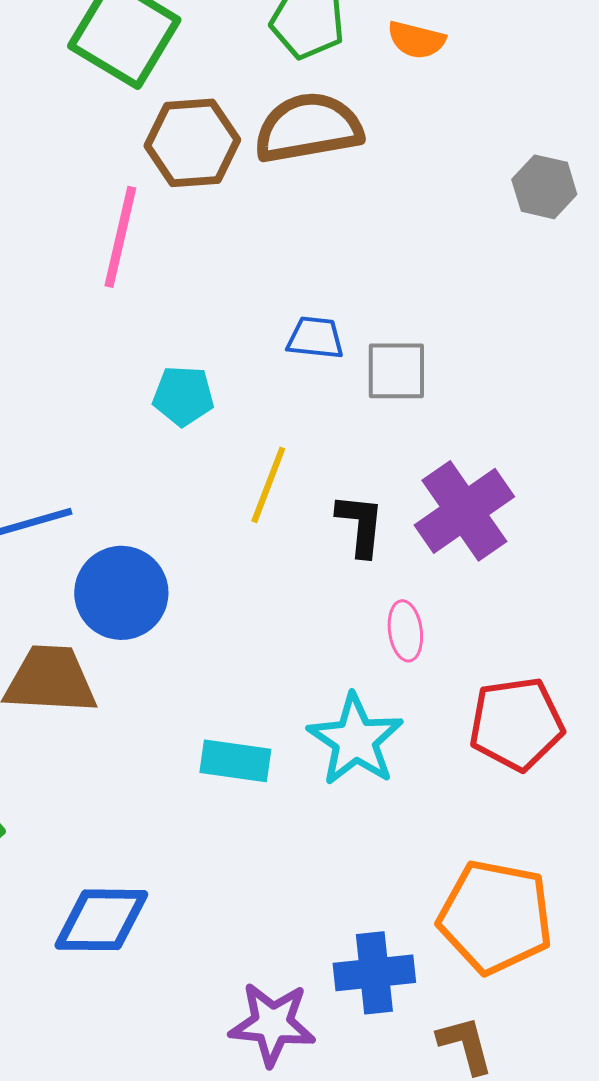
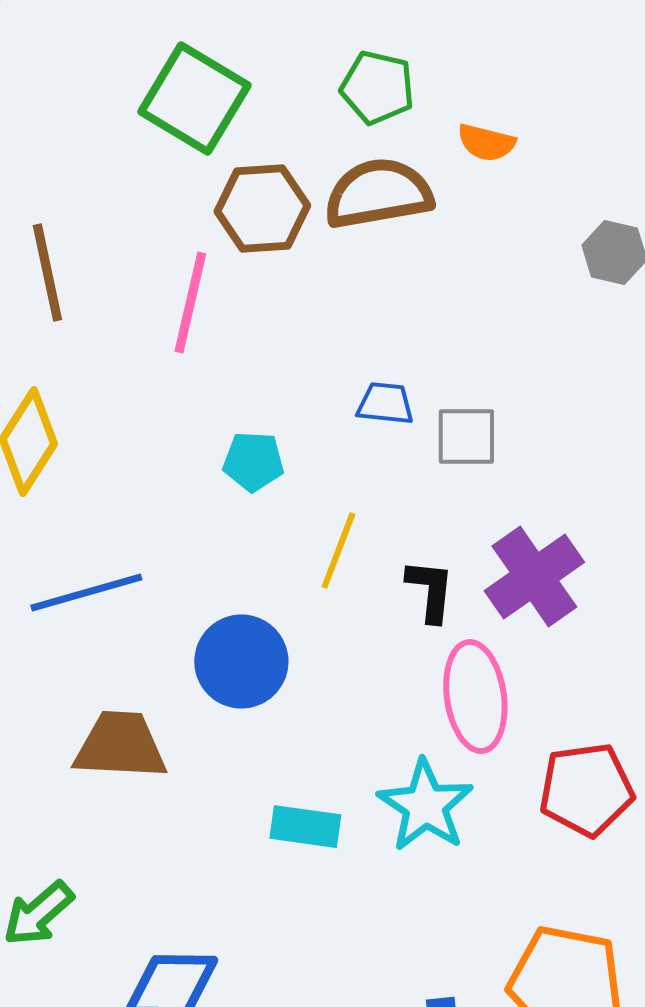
orange semicircle: (416, 40) -> (486, 143), moved
blue circle: (121, 593) -> (241, 662), moved
pink ellipse: (405, 631) -> (475, 697), size x1.8

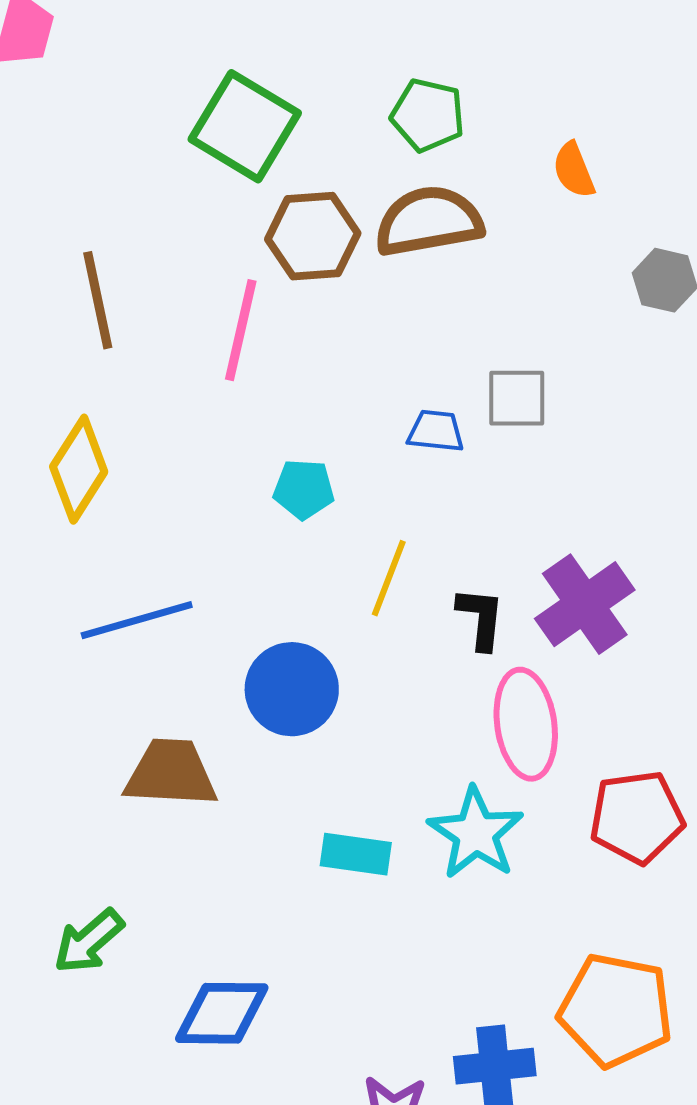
orange semicircle: (486, 143) -> (574, 170), moved, turned 54
gray square: (466, 437) -> (517, 398), moved

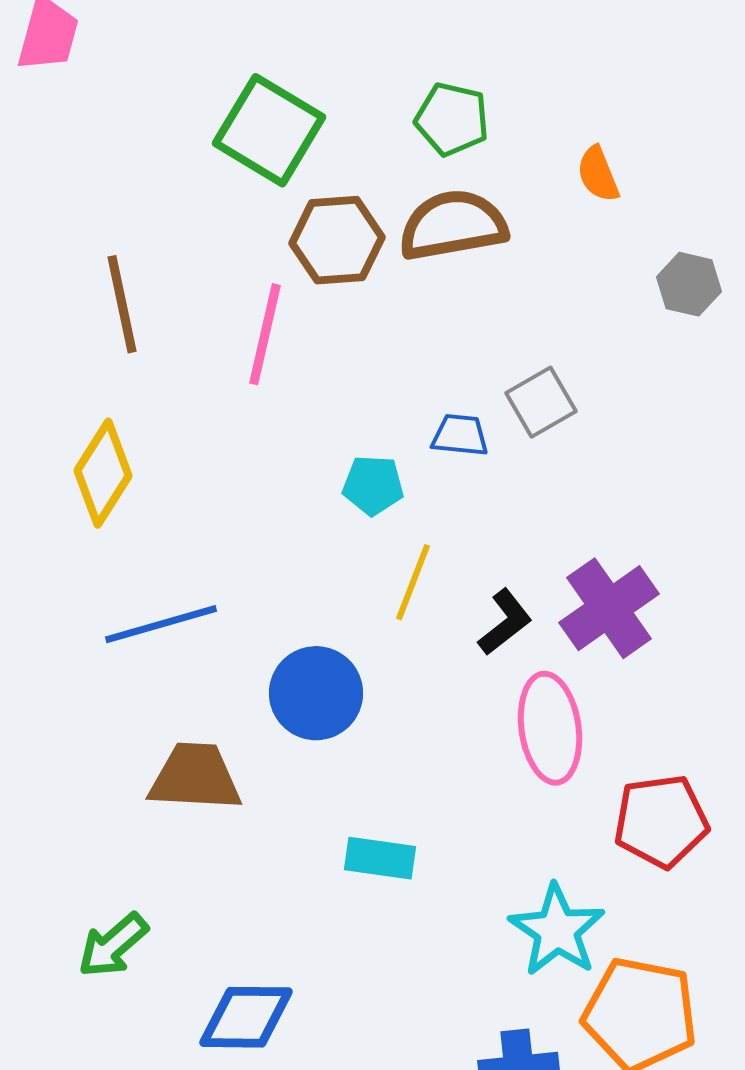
gray square: (517, 398) -> (541, 402), turned -30
cyan pentagon: (304, 489) -> (373, 485), moved
black L-shape: (481, 618) -> (505, 622), turned 46
cyan star: (476, 833) -> (557, 930), moved

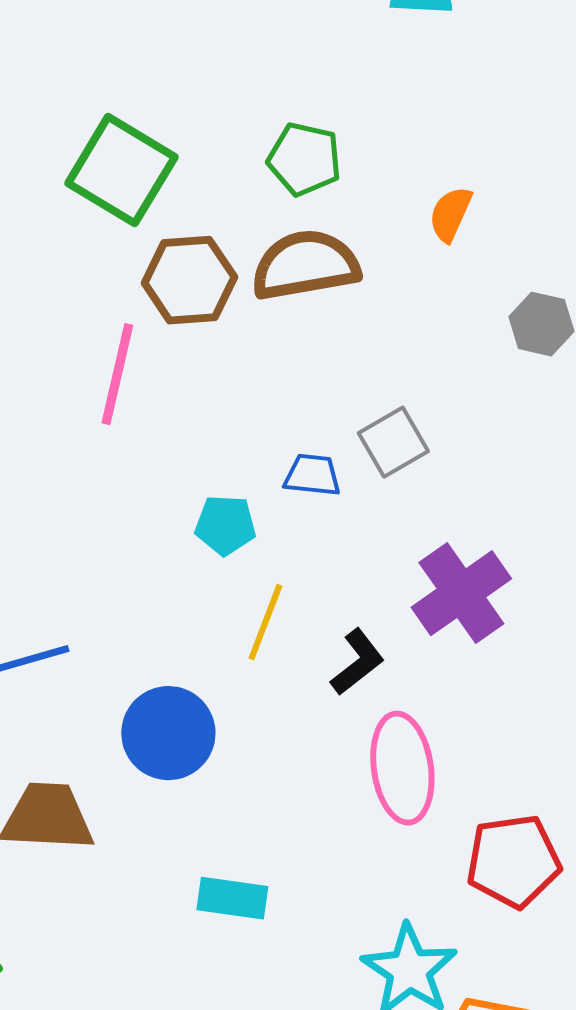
orange semicircle: (598, 174) -> (450, 214), turned 46
purple cross: (609, 608) -> (461, 593), moved

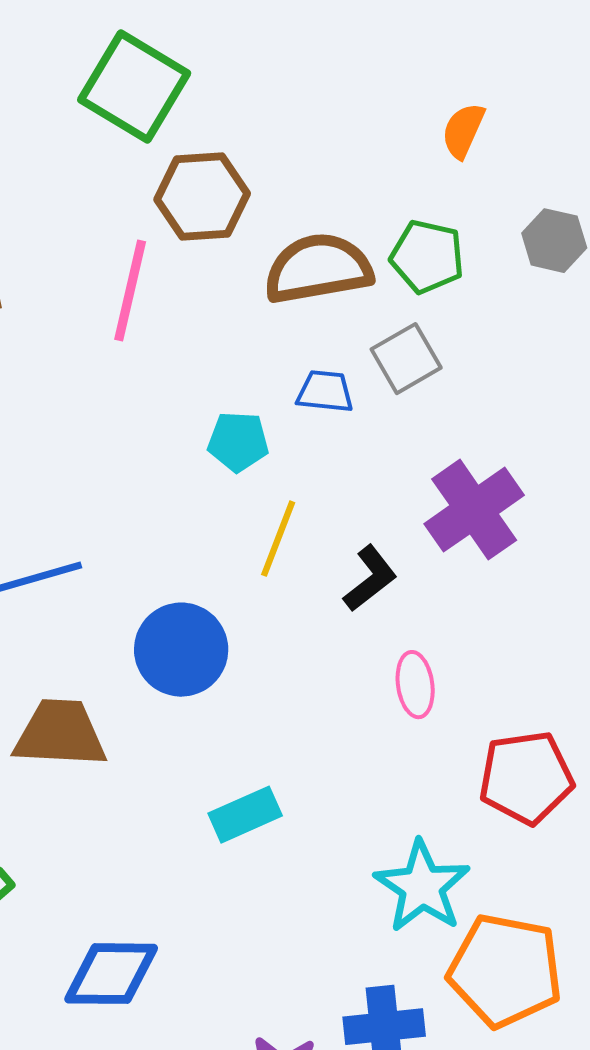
green pentagon: (304, 159) -> (427, 257), moved
brown semicircle: (305, 265) -> (318, 269), moved
pink ellipse: (402, 768) -> (415, 685), size x0.6
cyan rectangle: (232, 898) -> (245, 815), turned -32

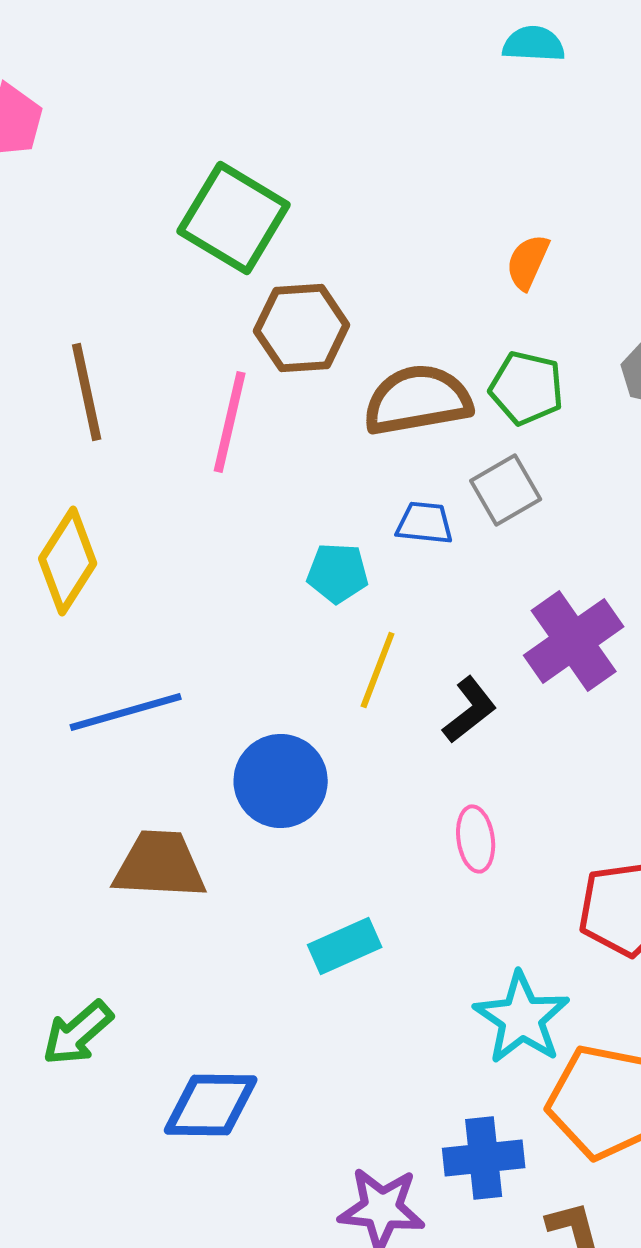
orange semicircle: (463, 131) -> (528, 262), moved
pink ellipse: (415, 685) -> (476, 839), moved

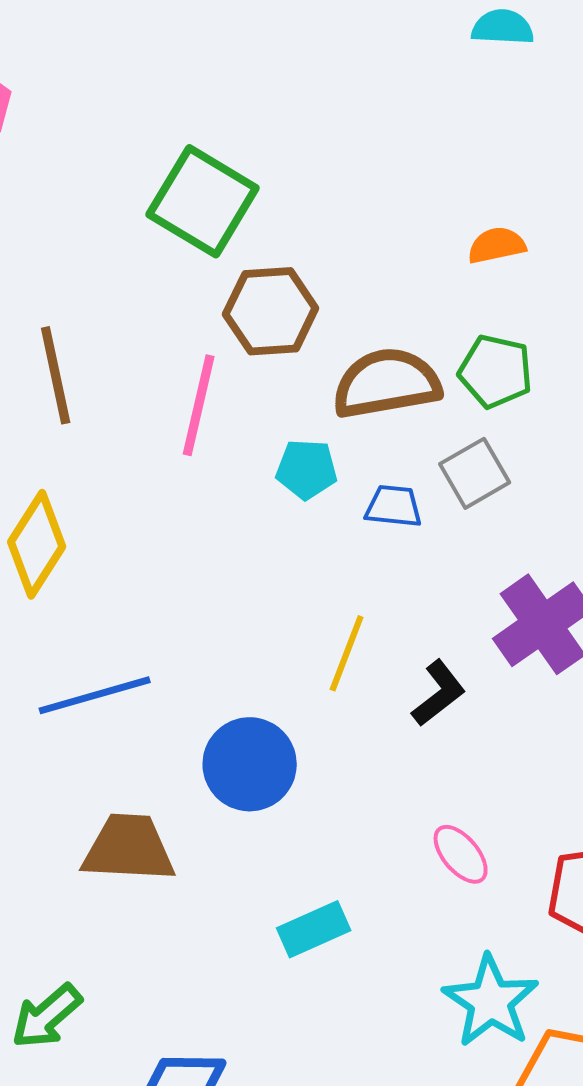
orange semicircle: (528, 262) -> (497, 245), turned 54
cyan pentagon: (338, 573) -> (307, 469), moved
pink ellipse: (476, 839) -> (461, 854), moved, turned -32

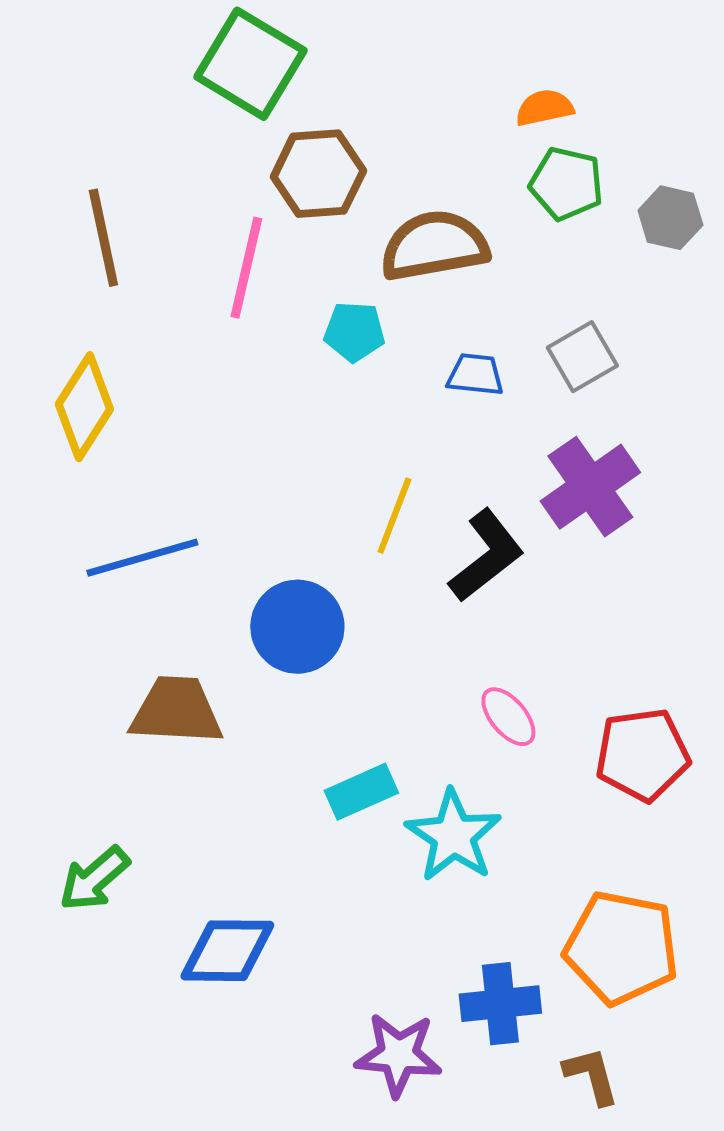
green pentagon: (496, 371) -> (566, 184), moved
gray square: (475, 473) -> (582, 357), moved
blue trapezoid: (394, 506) -> (475, 375), moved
black L-shape: (439, 693) -> (486, 556), size x1.4
cyan star: (491, 1001) -> (453, 836), moved

